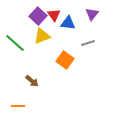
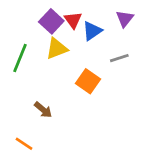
blue triangle: (68, 23) -> (92, 31), turned -42
green line: (15, 43) -> (20, 58), turned 70
orange line: (18, 106) -> (24, 144), turned 32

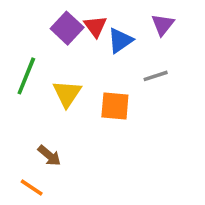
yellow triangle: (57, 49) -> (67, 94), moved, turned -35
orange square: (88, 81) -> (115, 106), turned -30
brown arrow: (43, 110) -> (49, 156), moved

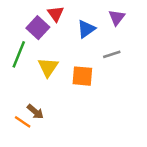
red triangle: (95, 26) -> (56, 14), moved
purple square: (67, 28) -> (38, 28), moved
orange line: (32, 188) -> (23, 122), moved

